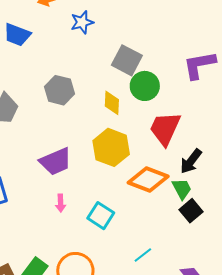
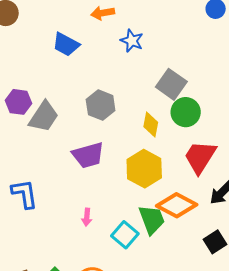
blue star: (82, 22) -> (132, 41), turned 30
purple trapezoid: (56, 161) -> (88, 155), moved
green trapezoid: (182, 189) -> (152, 219), moved, size x1.4

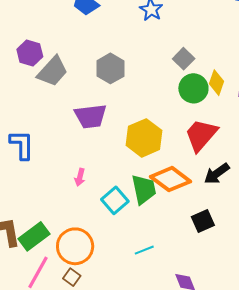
gray square: (171, 84) -> (184, 59), size x0.7
yellow diamond: (151, 124) -> (217, 83), moved

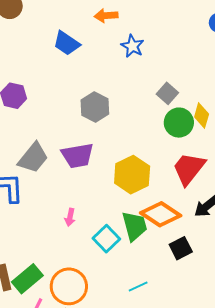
gray trapezoid: (52, 71) -> (33, 158), moved
black square: (203, 221) -> (181, 248), moved

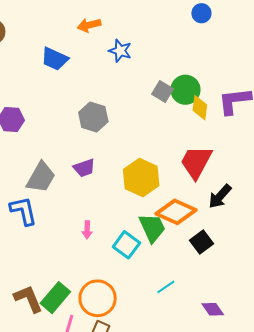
green circle: (179, 123) -> (185, 90), moved
purple trapezoid: (78, 156) -> (84, 168), size x0.7

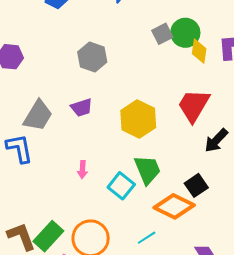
gray square: (163, 92) -> (162, 34), turned 30
orange diamond: (176, 212) -> (174, 206), moved
cyan line: (166, 287) -> (147, 238), moved

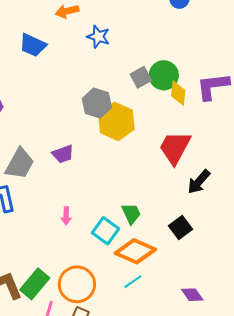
gray hexagon: (92, 57) -> (97, 103), moved
yellow hexagon: (138, 119) -> (116, 121), moved
green trapezoid: (147, 170) -> (131, 214), size x0.7
orange diamond: (174, 206) -> (135, 251), moved

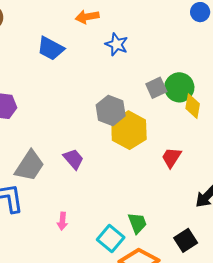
red trapezoid: (175, 148) -> (171, 158), moved, size x0.6
purple trapezoid: (63, 154) -> (73, 159), turned -115
pink arrow: (66, 216) -> (62, 221), moved

